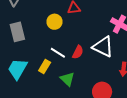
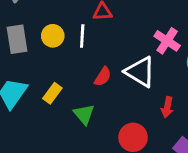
yellow circle: (54, 22) -> (53, 36), moved
white line: (58, 53) -> (82, 36), moved, turned 56

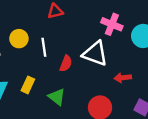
white line: (82, 36) -> (44, 47), moved
red arrow: (167, 107) -> (123, 78), turned 84

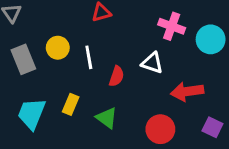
white triangle: (95, 54) -> (152, 63), size x0.7
red arrow: (123, 78) -> (187, 92), size x1.5

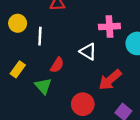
pink cross: (172, 26) -> (109, 27), turned -36
red semicircle: (117, 76) -> (57, 65), moved
red arrow: (187, 92) -> (110, 80), turned -45

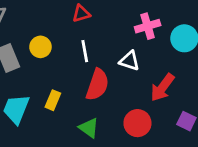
white line: (40, 36) -> (85, 51), moved
red semicircle: (57, 65) -> (97, 85), size x1.6
green triangle: (43, 86) -> (89, 128), moved

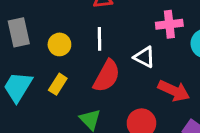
yellow circle: (40, 47) -> (59, 44), moved
red arrow: (162, 88) -> (174, 91), turned -112

